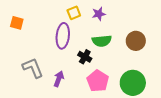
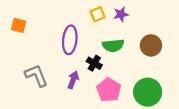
yellow square: (74, 13) -> (98, 14), moved
purple star: (99, 14) -> (121, 14), moved
purple arrow: (59, 79) -> (73, 80), moved

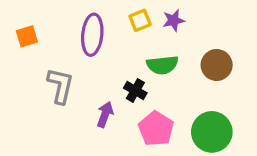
orange square: (19, 25) -> (27, 36), turned -32
purple ellipse: (70, 40) -> (92, 35), moved
gray L-shape: (36, 75) -> (60, 86), moved, turned 35

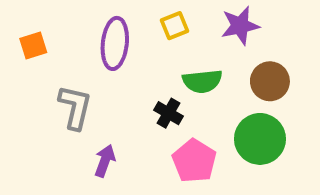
purple star: (174, 20) -> (240, 26), moved, size x1.4
purple arrow: (105, 114) -> (105, 161), moved
green circle: (212, 132) -> (260, 139), moved

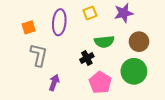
orange square: (33, 45) -> (29, 27), moved
black cross: (168, 113) -> (87, 58), turned 32

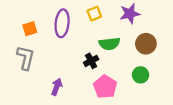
gray L-shape: (39, 55) -> (26, 58), moved
green circle: (134, 71) -> (141, 75), size x0.6

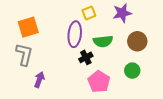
purple ellipse: (62, 23) -> (75, 34), moved
orange square: (30, 29) -> (28, 27), size x1.5
purple arrow: (57, 87) -> (39, 80), moved

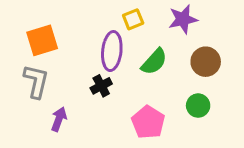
green semicircle: (103, 41) -> (154, 62), turned -42
black cross: (86, 57) -> (101, 86), moved

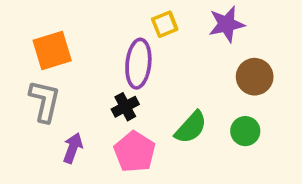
green semicircle: (154, 62) -> (191, 127), moved
pink pentagon: (148, 122) -> (135, 152), moved

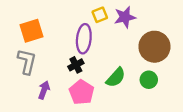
purple star: (227, 24) -> (125, 17), moved
brown circle: (255, 77) -> (154, 47), size x1.4

